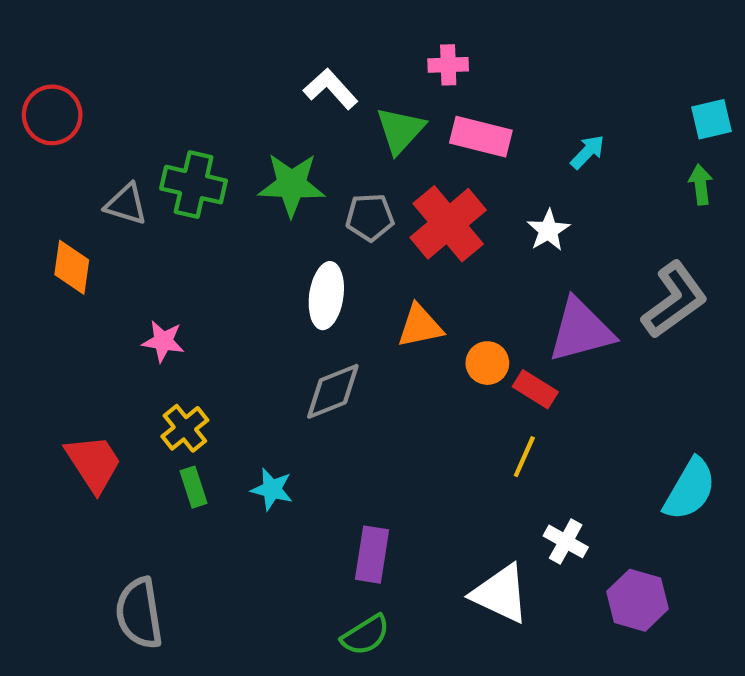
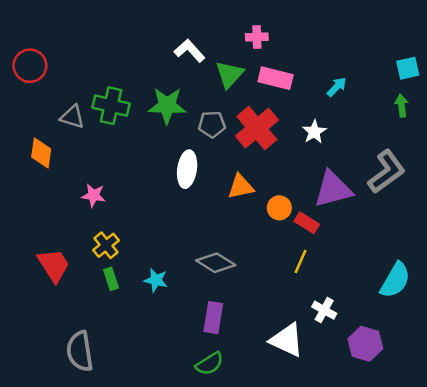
gray diamond: (333, 391) -> (216, 263), moved, turned 54

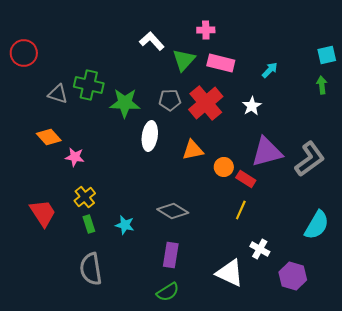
green star: (167, 106) -> (125, 103), moved
orange diamond: (41, 153) -> (49, 137), moved, turned -50
gray L-shape: (387, 172) -> (310, 159), moved
gray semicircle: (80, 351) -> (91, 269), moved

